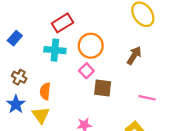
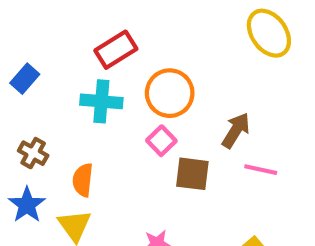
brown arrow: (134, 55) -> (236, 130), moved
pink line: (147, 98) -> (261, 170), moved

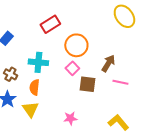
cyan cross: (101, 101) -> (38, 62), moved

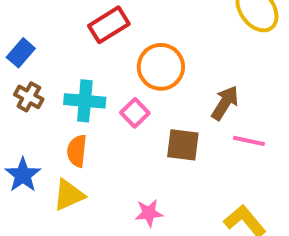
pink square: (72, 68) -> (135, 113), moved
brown cross: (10, 74) -> (29, 97), moved
yellow triangle: (30, 109) -> (69, 195), turned 42

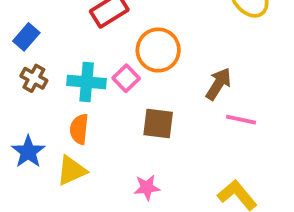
pink square: (135, 113) -> (126, 78), moved
brown square: (183, 145) -> (158, 123), moved

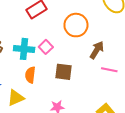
orange circle: (158, 50) -> (76, 25), moved
orange semicircle: (79, 129) -> (30, 75), moved

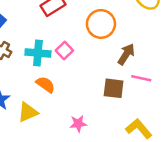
brown square: (64, 72) -> (114, 88), moved
orange semicircle: (30, 75) -> (45, 84), turned 119

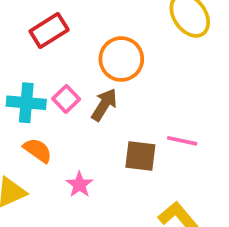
brown arrow: (126, 54) -> (104, 105), moved
pink star: (78, 124) -> (79, 185), moved, turned -30

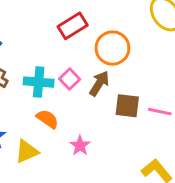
red rectangle: (49, 30) -> (73, 26), moved
brown square: (140, 156) -> (127, 106), moved

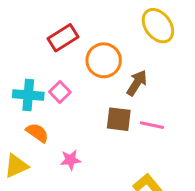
brown arrow: (99, 83) -> (137, 83), moved
pink star: (80, 146) -> (70, 160), turned 30

